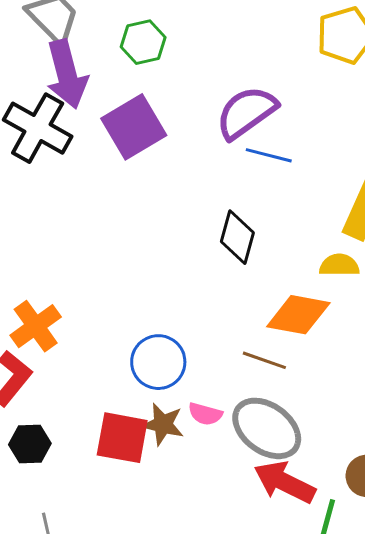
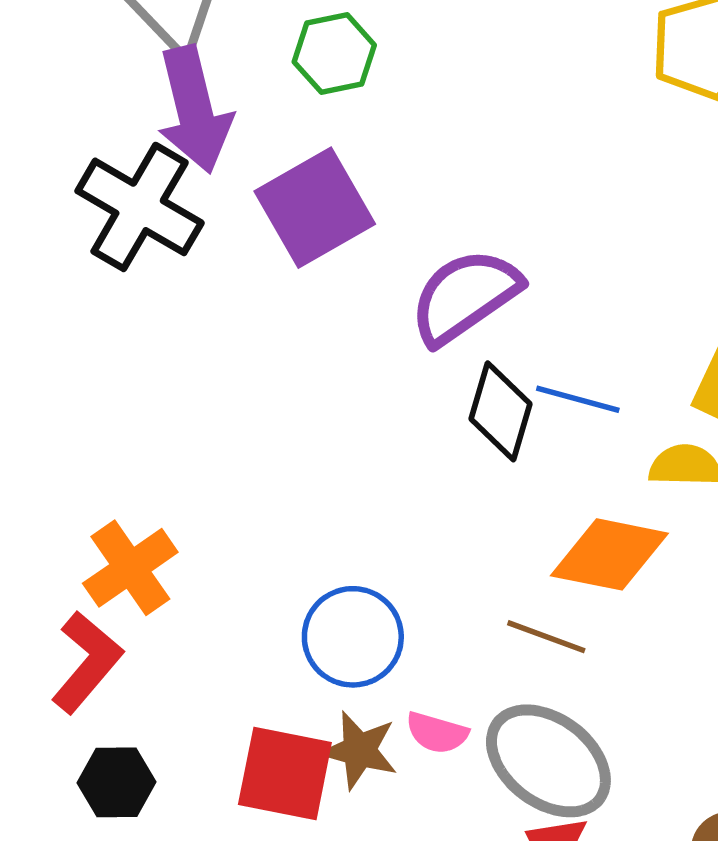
purple semicircle: (246, 112) -> (465, 296), moved
blue line: (269, 155) -> (578, 399), moved

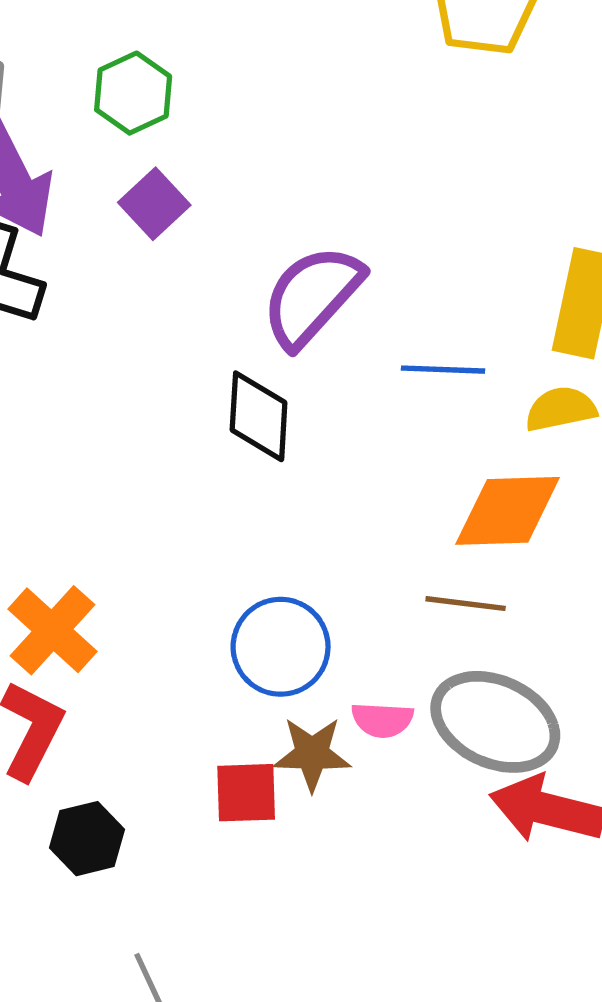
purple square: (315, 208) -> (154, 204), moved, size x0.6
black diamond: (500, 411) -> (259, 416), moved
red square: (285, 774) -> (246, 793), size x0.7

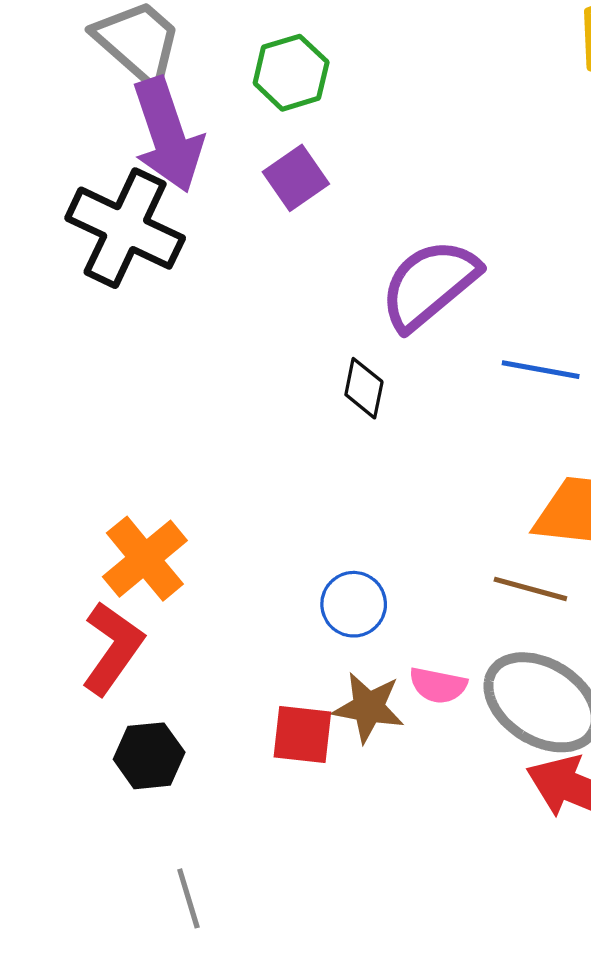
black diamond: (259, 416) -> (364, 388), size x0.7
blue circle: (281, 647) -> (354, 604), size x0.7

